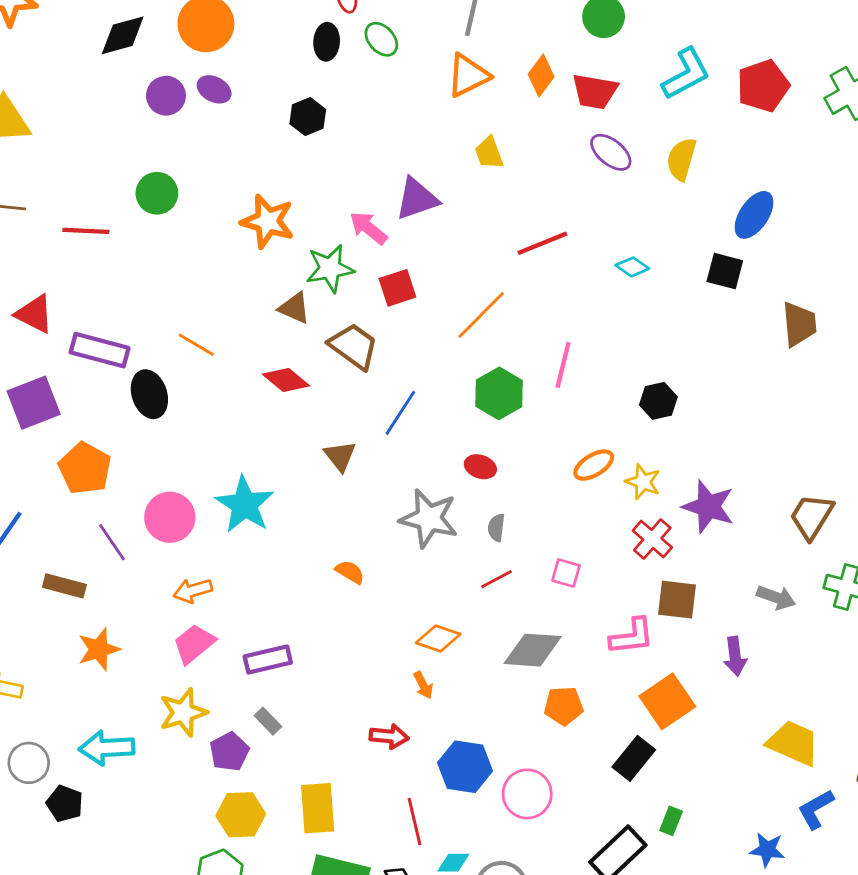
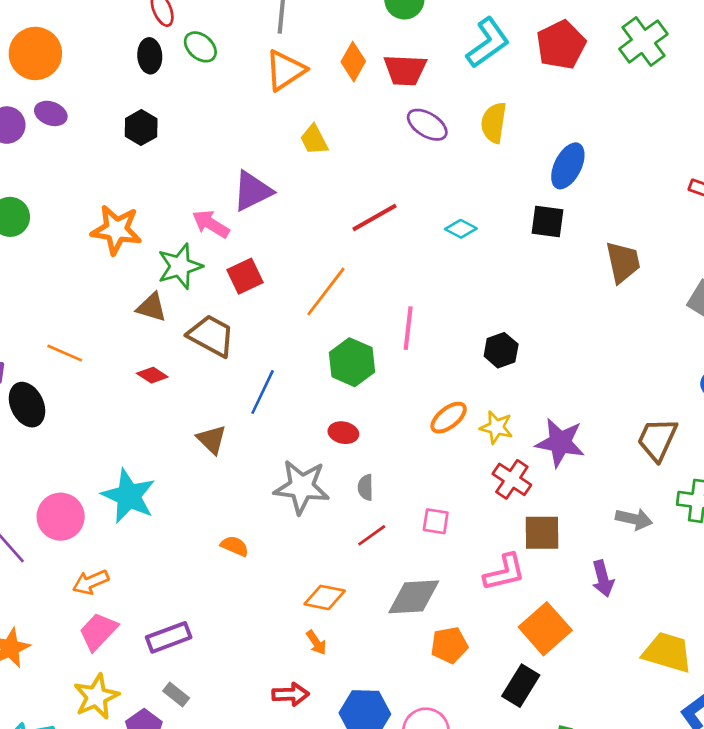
red diamond: (286, 380) -> (152, 375), size x0.7

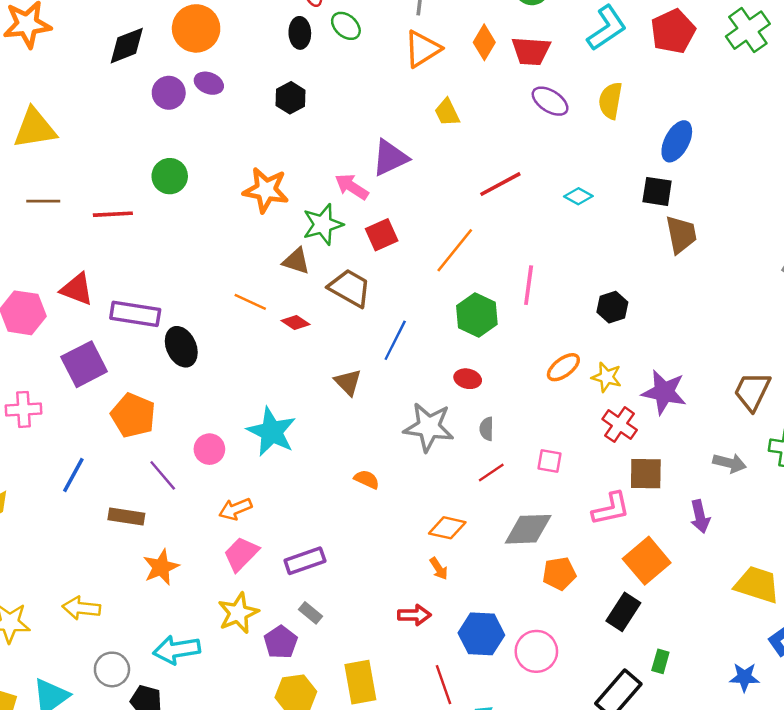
brown trapezoid: (623, 262) -> (681, 234), moved
orange line: (65, 353) -> (250, 302), moved
pink circle: (61, 517) -> (209, 449), size x0.7

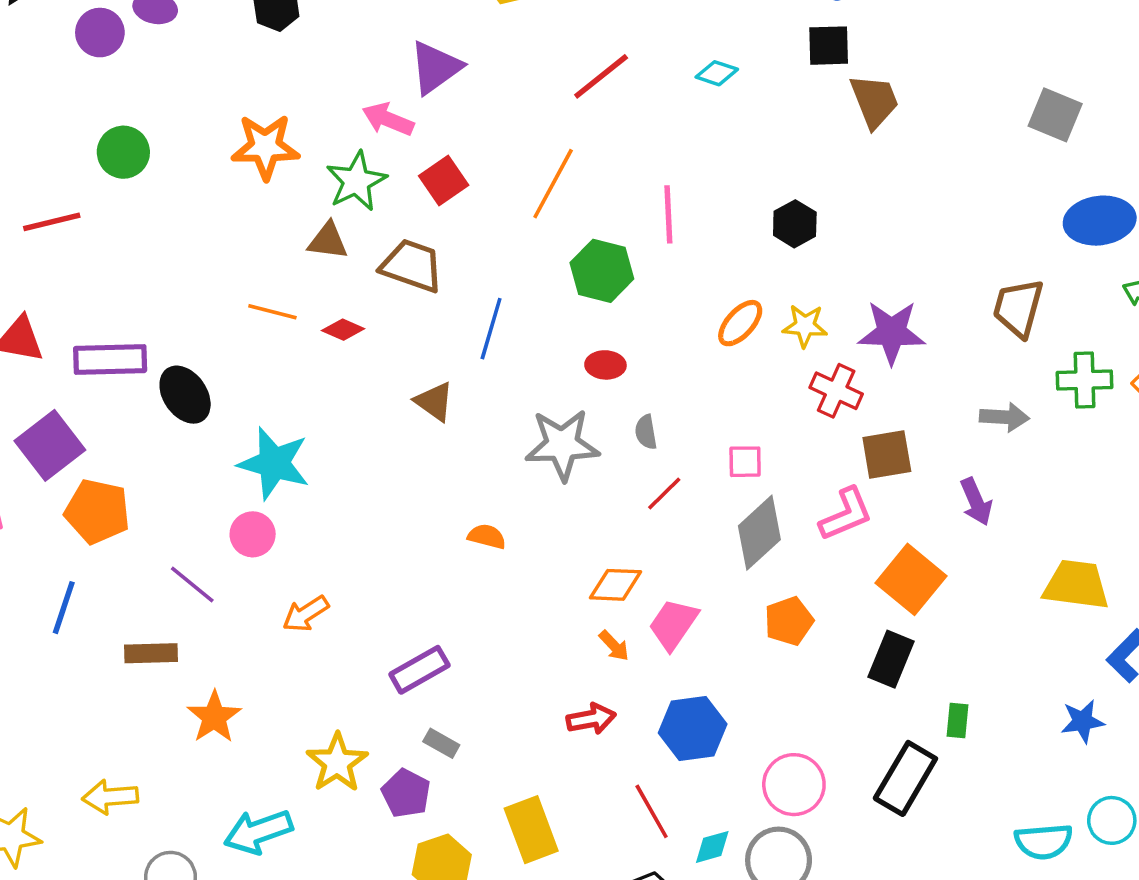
orange pentagon: (133, 415) -> (97, 511), moved
cyan star: (272, 432) -> (274, 463), moved
gray diamond: (528, 529) -> (759, 533), moved, turned -30
pink trapezoid: (241, 554) -> (673, 624), moved
pink circle: (536, 651) -> (794, 785), moved

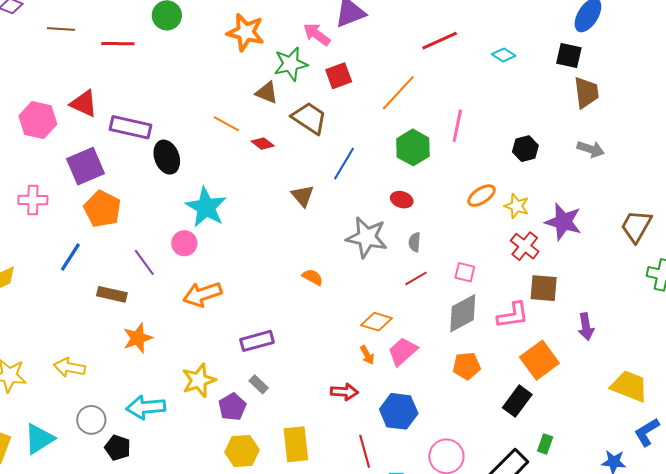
gray arrow: (1004, 417) -> (591, 149), moved
orange arrow: (306, 614) -> (202, 294), size x1.4

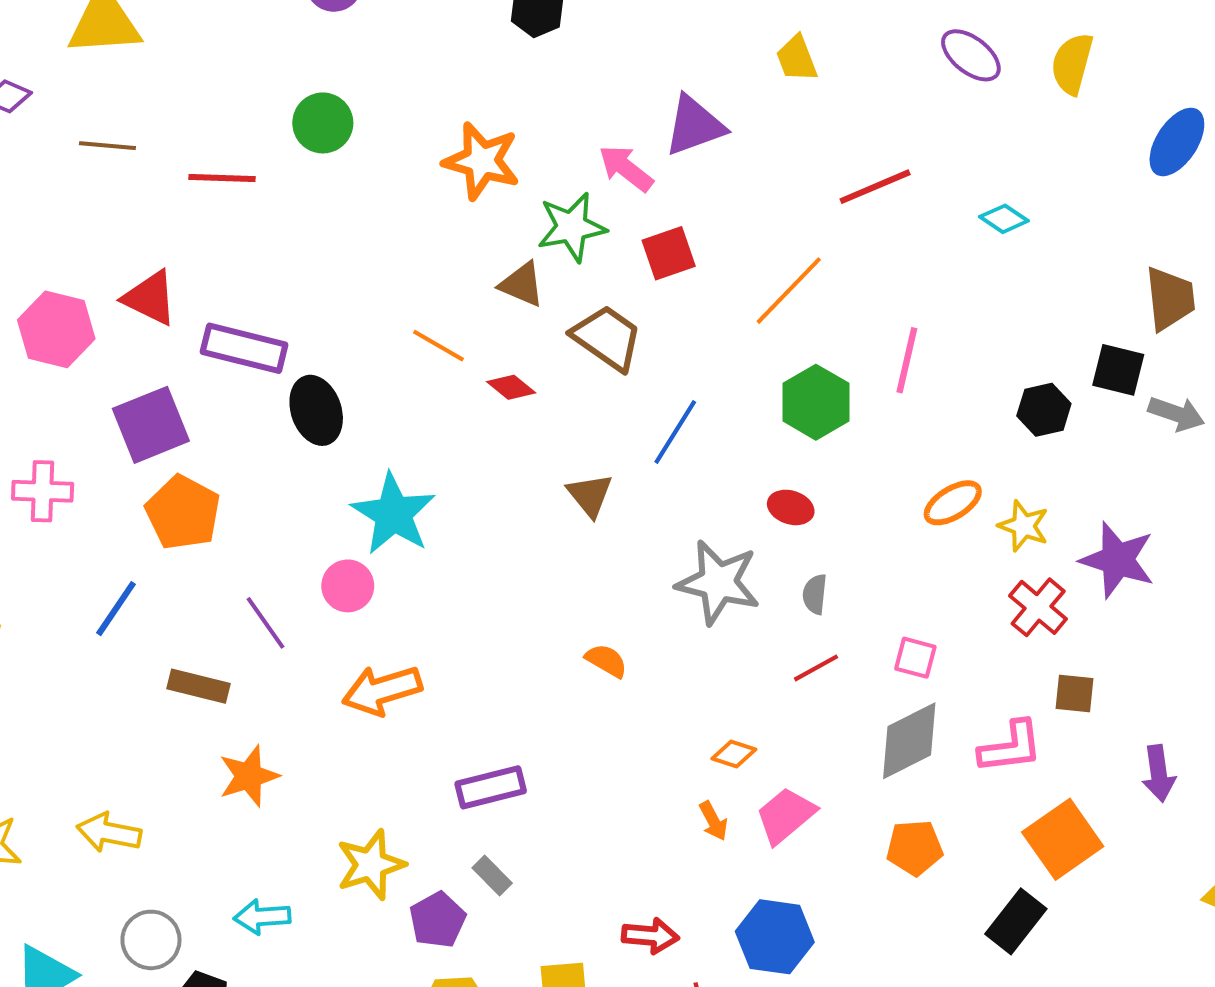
black square: (569, 56) -> (1118, 370), moved
brown square: (544, 288) -> (1074, 694), size x0.7
orange diamond: (376, 322) -> (734, 754), size x0.7
red arrow: (344, 392) -> (650, 936), moved
cyan arrow: (146, 407) -> (262, 917), size x0.7

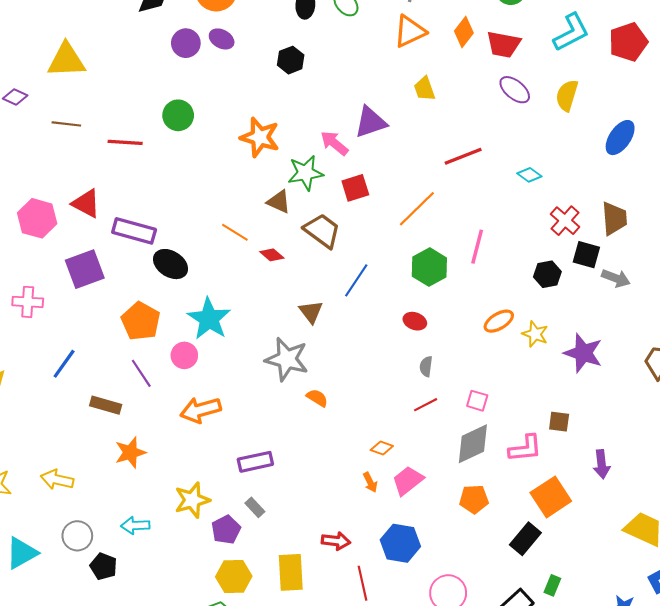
black ellipse: (316, 410) -> (171, 264), turned -40
orange pentagon: (183, 513) -> (141, 321), moved
gray star: (718, 582) -> (287, 359), moved
red cross: (1038, 607) -> (565, 221), moved

